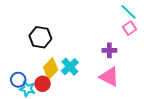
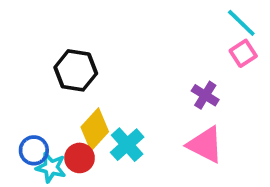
purple cross: (109, 50) -> (205, 95), turned 32
cyan cross: (70, 67) -> (127, 145), moved

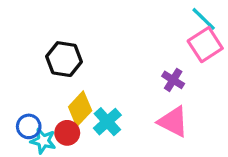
pink square: (243, 53) -> (205, 45), size x1.5

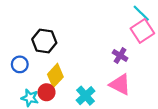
cyan cross: (107, 122) -> (86, 96), moved
blue circle: (29, 126) -> (20, 64), moved

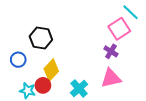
pink square: (142, 31) -> (119, 29), moved
pink triangle: (120, 84) -> (111, 78), turned -40

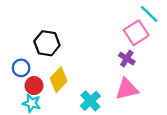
red circle: (43, 85) -> (34, 86), moved

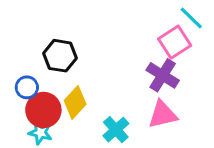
purple cross: (127, 59) -> (163, 75), size x1.5
red circle: (34, 86) -> (43, 110), size x1.5

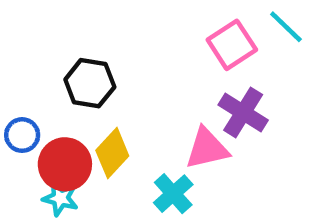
pink square: (175, 42) -> (232, 45), moved
blue circle: (27, 87) -> (22, 135), moved
pink triangle: (163, 115) -> (207, 149), moved

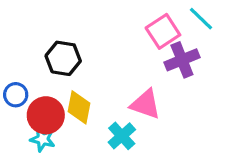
purple cross: (243, 112) -> (182, 60), moved, turned 36
pink triangle: (207, 149) -> (146, 104), turned 32
yellow diamond: (112, 153) -> (79, 107), turned -32

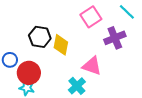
pink square: (163, 31) -> (91, 17), moved
yellow diamond: (79, 107) -> (61, 45), moved

